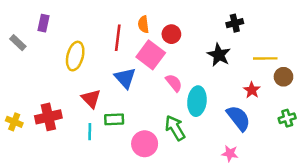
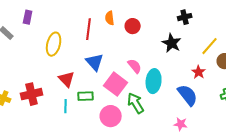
pink square: (151, 55) -> (116, 84), moved
yellow line: (265, 58) -> (210, 46), turned -48

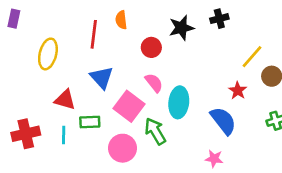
red circle: (133, 26) -> (151, 47), moved
black star: (172, 43) -> (181, 28), moved, turned 30
red triangle: (67, 79) -> (65, 100), turned -30
red cross: (32, 94) -> (26, 134), moved

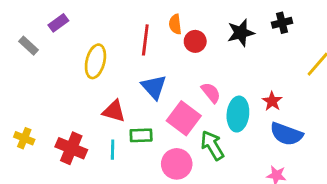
purple rectangle: (14, 19) -> (58, 23), turned 42
red circle: (151, 47) -> (195, 41), moved
red star: (238, 91) -> (272, 101), moved
blue semicircle: (223, 121) -> (286, 134), turned 148
red cross: (26, 134) -> (71, 148), turned 36

